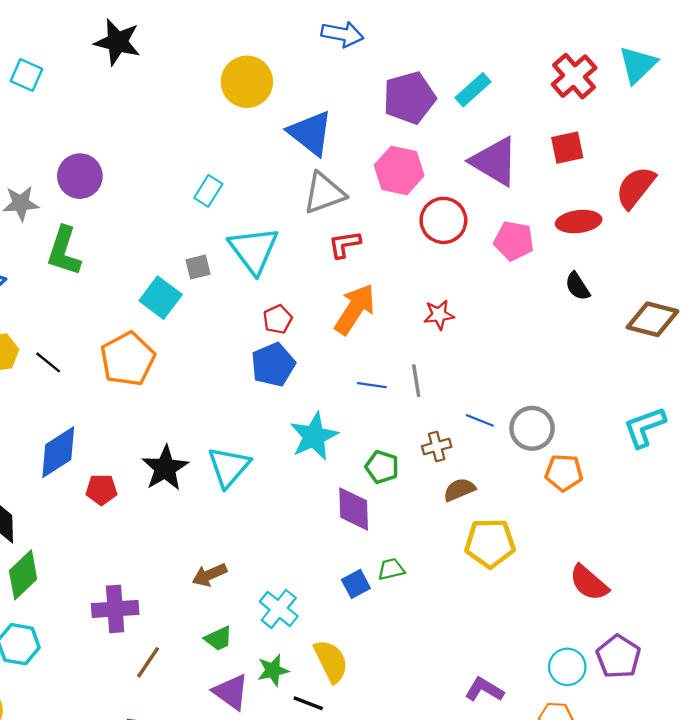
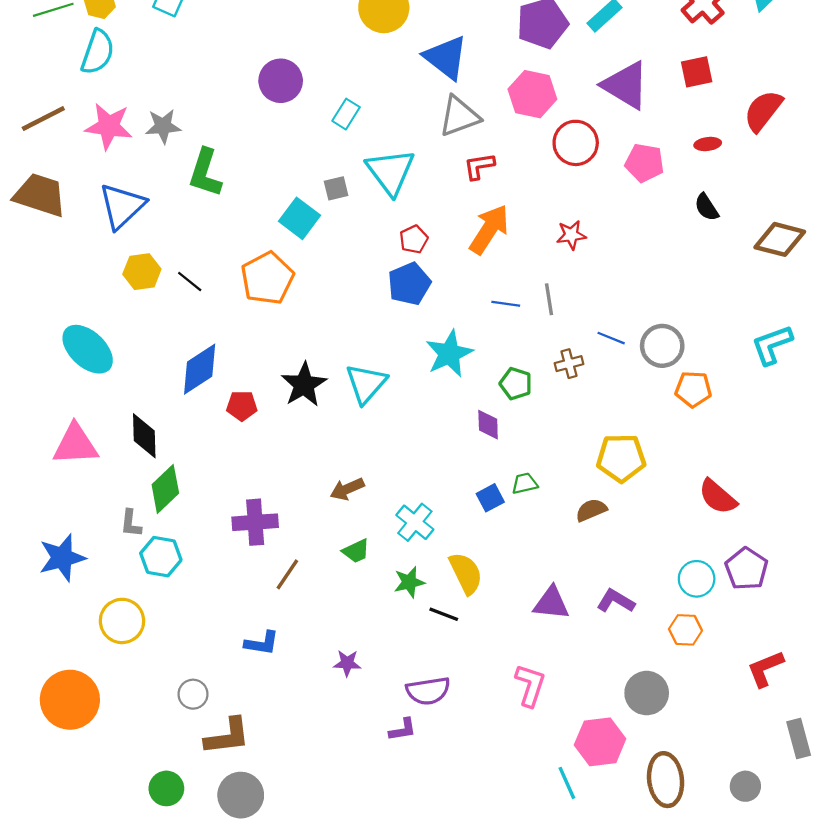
purple circle: (80, 176) -> (281, 81), moved
red ellipse: (579, 222) -> (708, 144), size x0.6
brown semicircle: (459, 490) -> (591, 510), moved
purple diamond: (354, 509) -> (488, 425), size x0.7
purple triangle: (231, 692) -> (551, 603), moved, turned -30

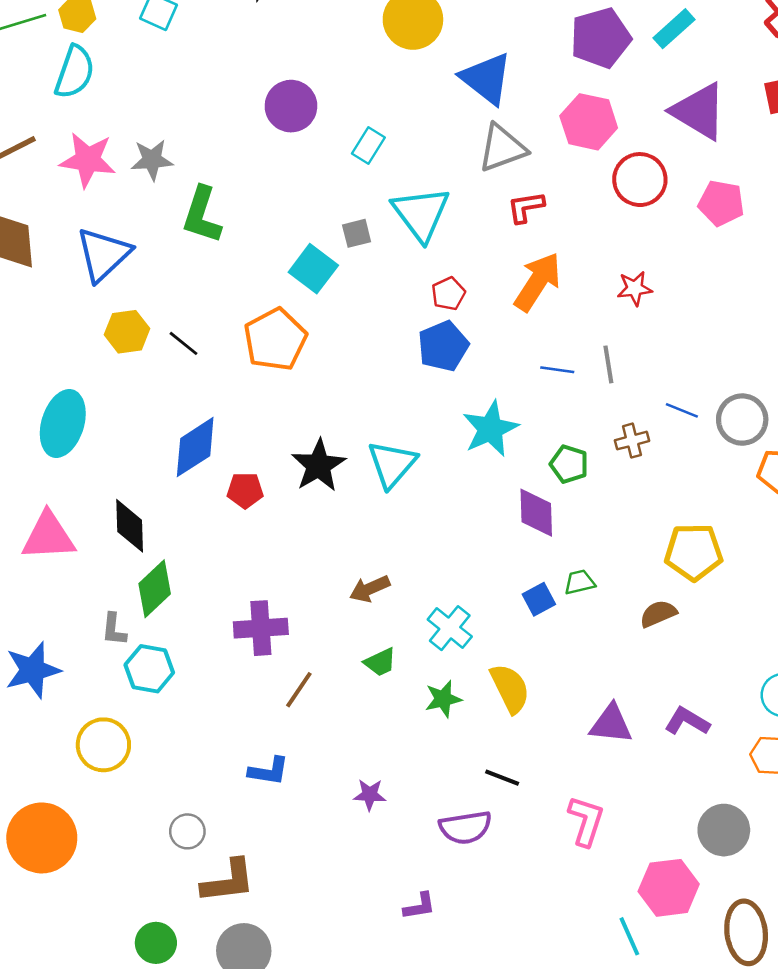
cyan ellipse: (88, 349) -> (63, 423), turned 64
purple diamond: (488, 425) -> (536, 513), size x1.4
black line: (444, 614) -> (502, 778), moved
purple L-shape: (403, 730) -> (420, 906), moved

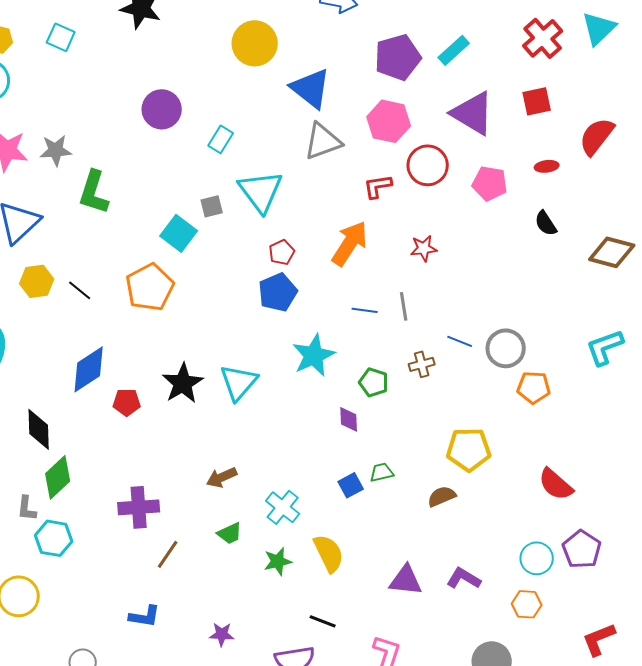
red L-shape: (526, 207) -> (378, 186), moved
purple diamond: (536, 513) -> (349, 419), size x0.7

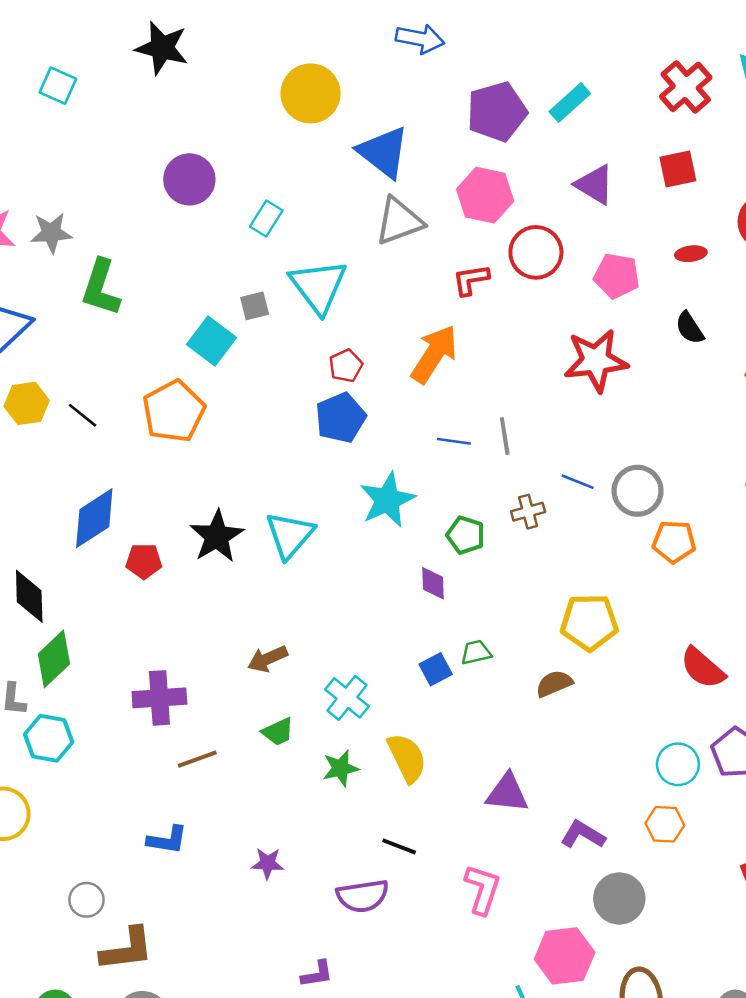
purple triangle: (473, 113) -> (595, 185), size x0.7
red star: (424, 248) -> (596, 360), moved, size x1.8
brown line: (168, 554) -> (197, 759), turned 36
purple L-shape: (464, 578) -> (583, 835), moved

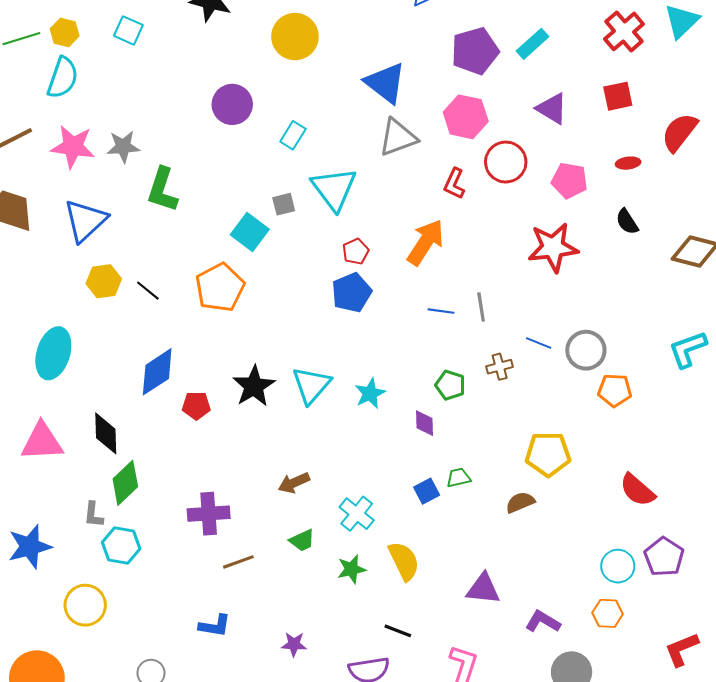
yellow circle: (311, 93) -> (295, 37), moved
red L-shape: (471, 280) -> (454, 184), turned -56
cyan star: (387, 500) -> (370, 393), moved, size x0.7

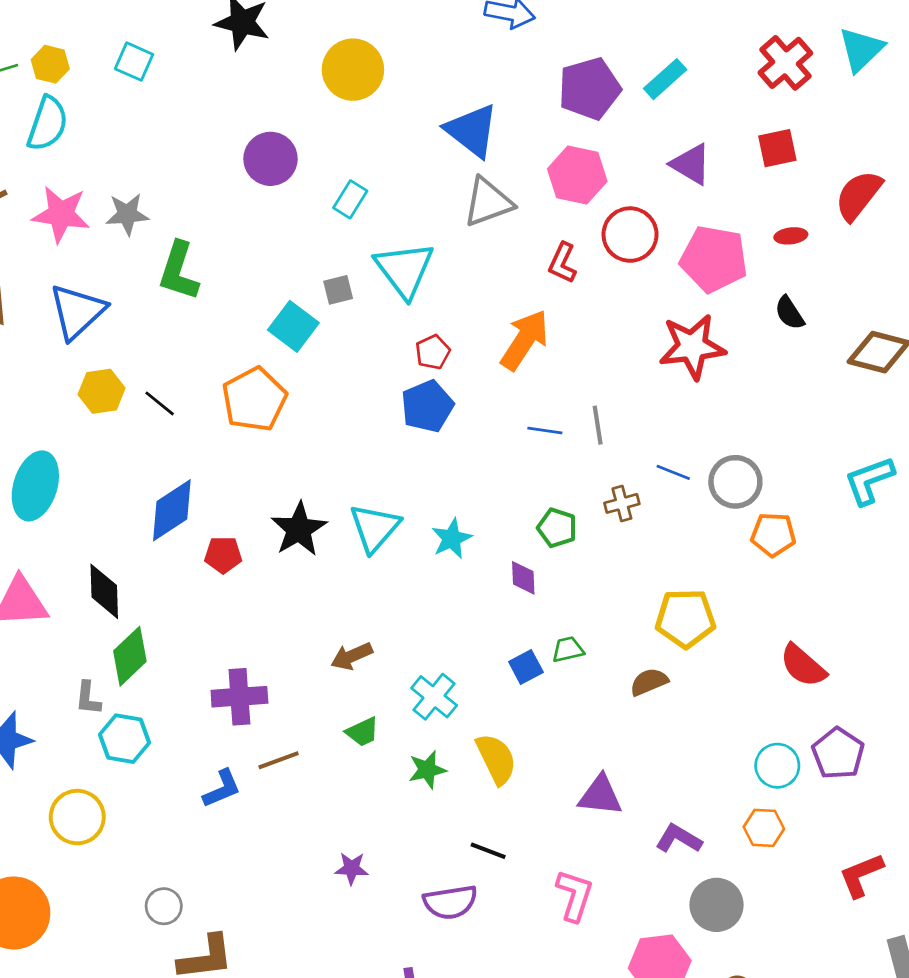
pink pentagon: (569, 181) -> (714, 259), size x1.4
blue L-shape: (215, 626) -> (222, 789), moved, turned -32

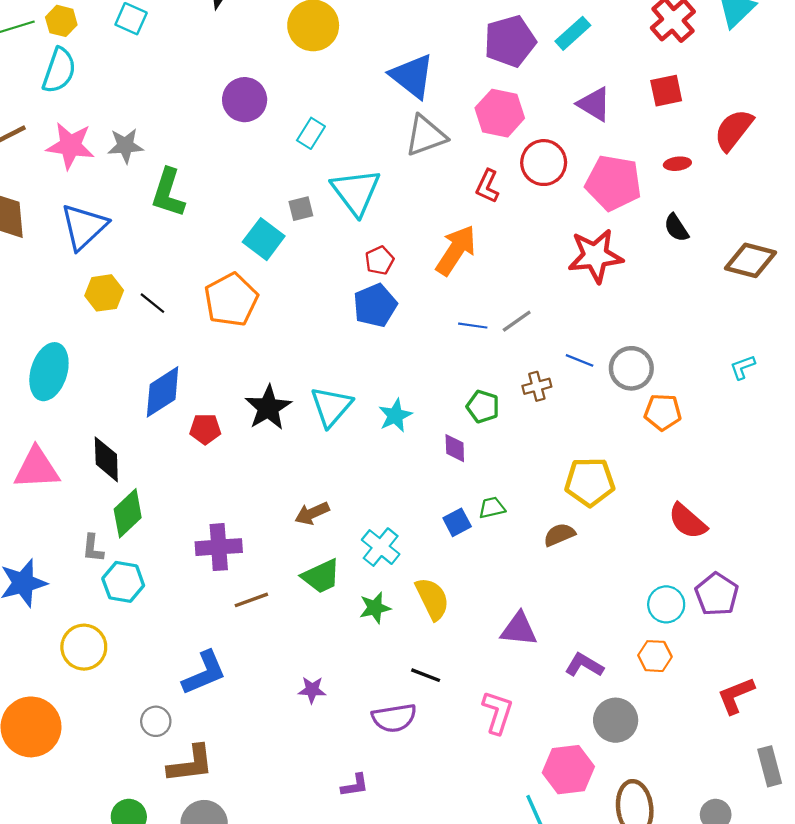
gray line: (598, 425) -> (517, 321), turned 64
cyan L-shape: (869, 480) -> (743, 367), size x0.6
green trapezoid: (362, 732) -> (321, 576), size x1.4
blue L-shape: (222, 789) -> (204, 673), moved, size x1.4

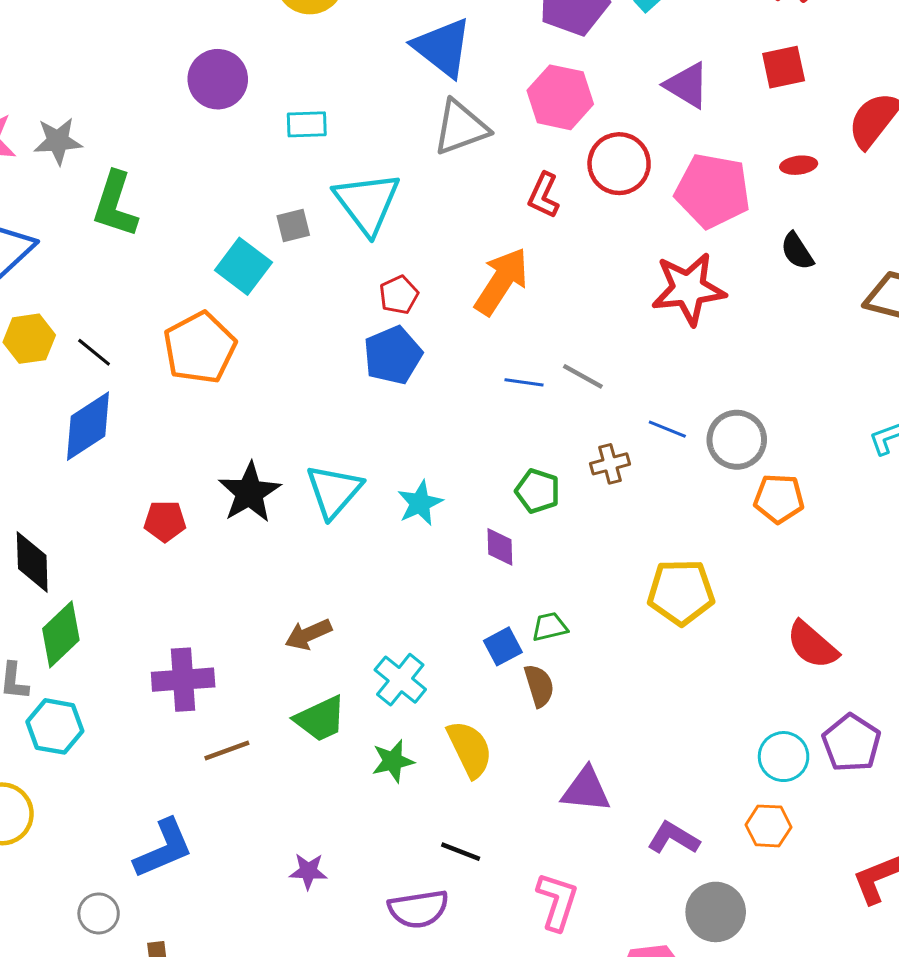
cyan rectangle: (311, 133) -> (307, 124), turned 56
gray line: (517, 321) -> (583, 376), turned 64
blue diamond: (163, 392) -> (88, 426), moved
brown semicircle: (559, 535) -> (539, 686), moved, turned 96

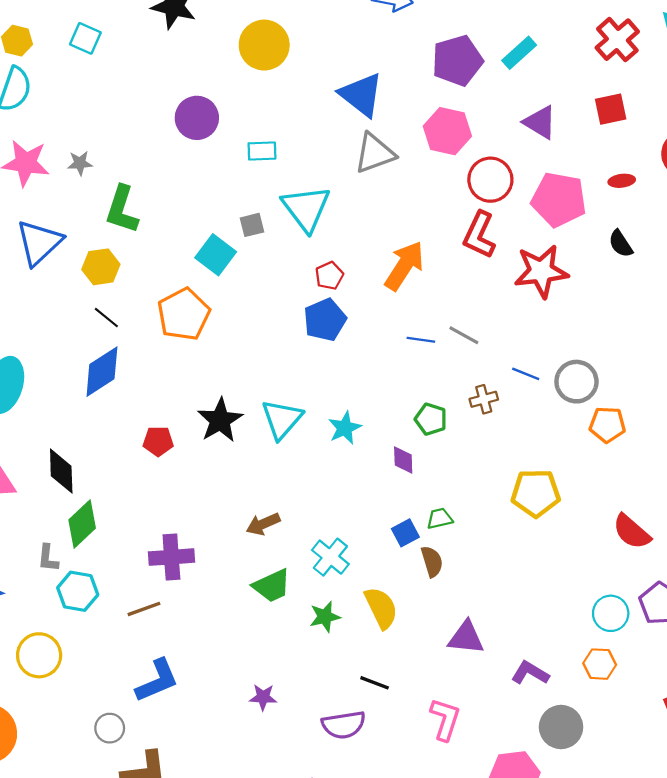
gray star: (58, 141) -> (80, 163), size x0.7
red L-shape: (544, 195) -> (479, 235), moved, size x1.4
yellow hexagon: (29, 339) -> (101, 267), moved
brown line: (227, 751) -> (144, 609), moved

